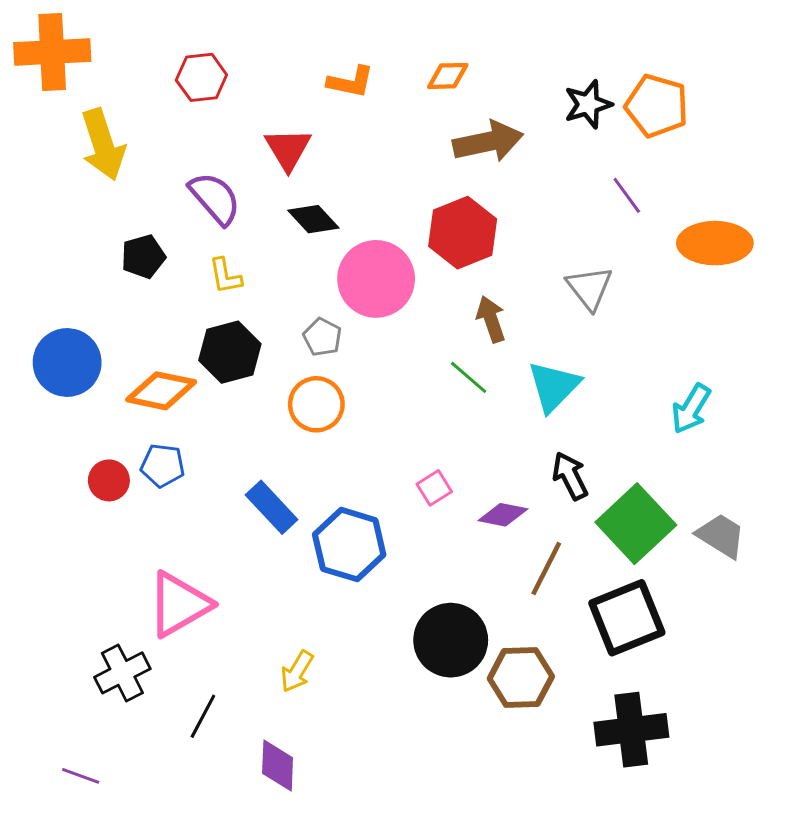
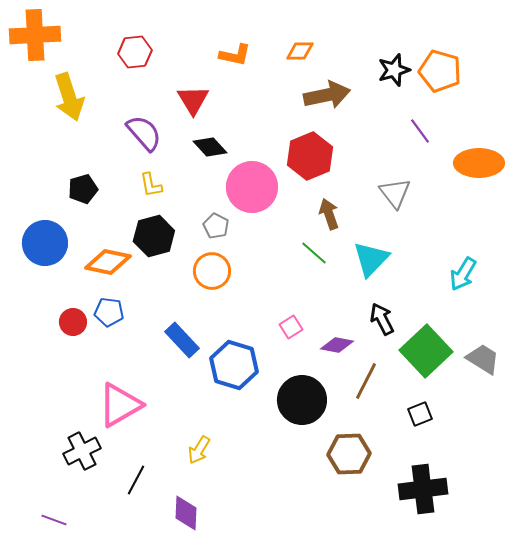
black pentagon: (143, 257) -> (83, 189), moved
black square: (627, 618) -> (420, 414), size x0.5
black circle: (451, 640) -> (302, 400), moved

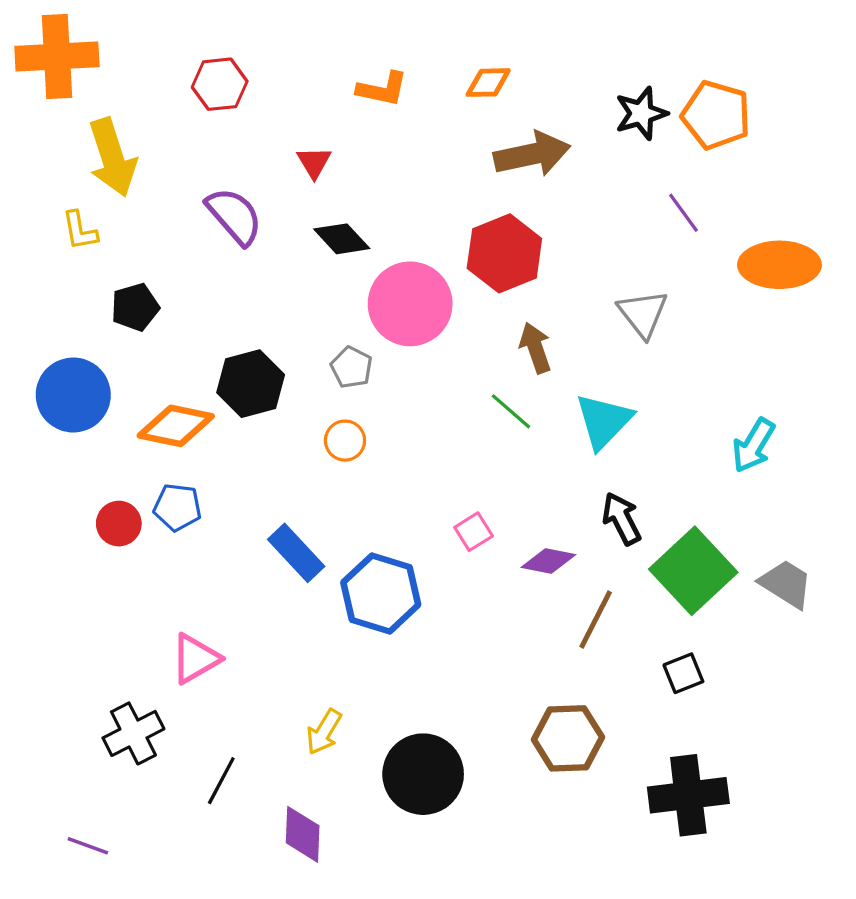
red triangle: (193, 100) -> (314, 162), size x0.7
yellow L-shape: (151, 185) -> (80, 231), moved
orange circle: (212, 271) -> (345, 441), size x0.7
black circle: (302, 400) -> (423, 774), moved
pink triangle: (120, 405) -> (195, 659), size x0.7

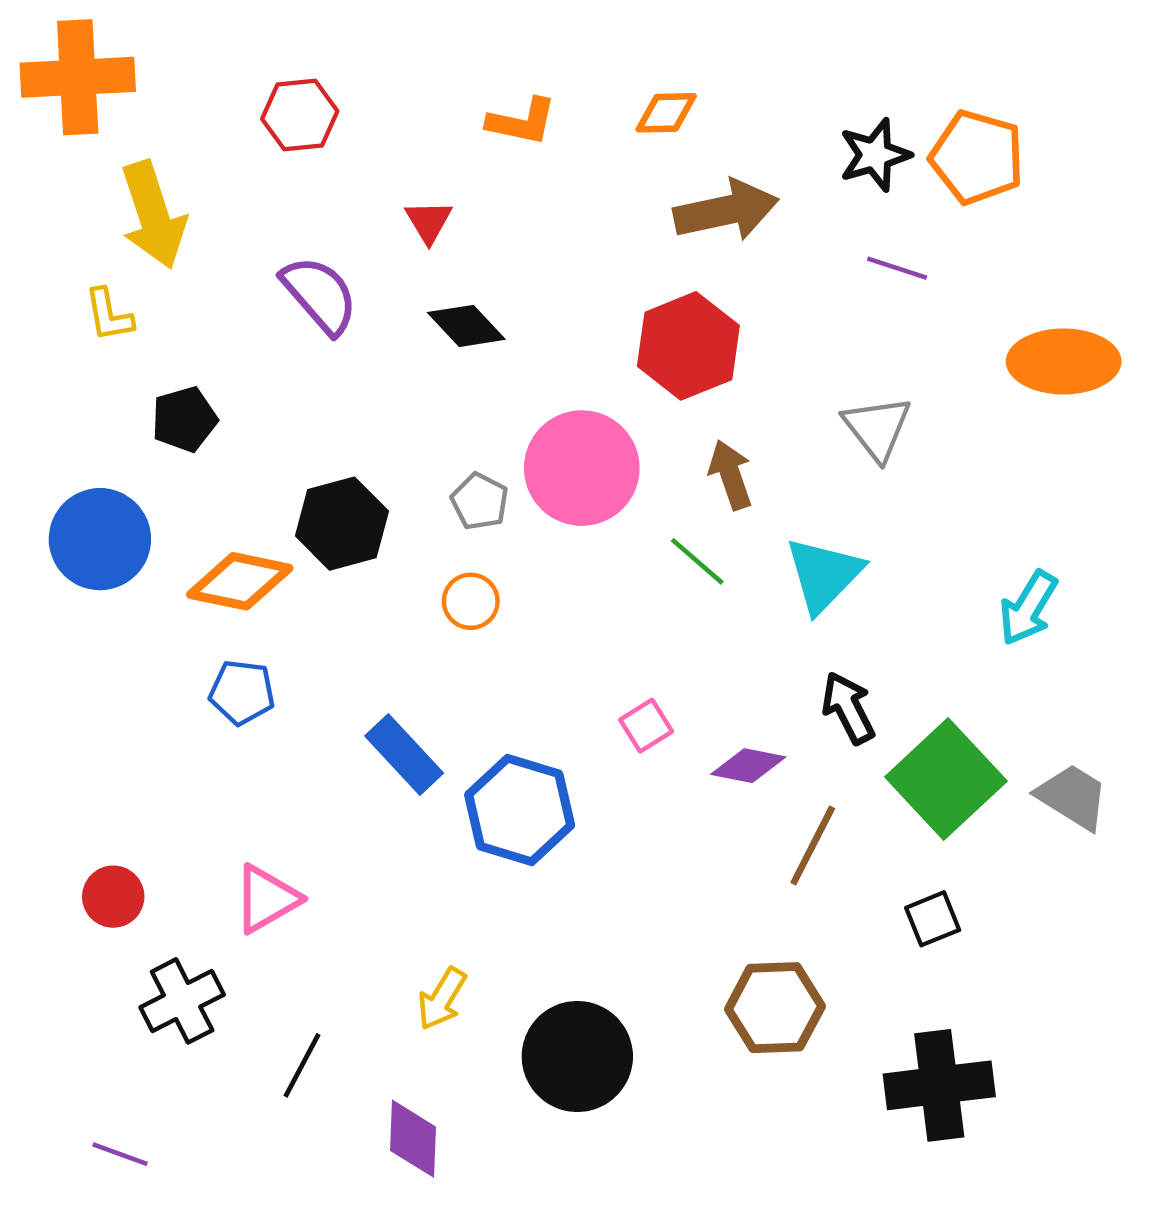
purple line: (683, 213) -> (897, 268), moved, turned -36
pink circle: (410, 304) -> (582, 468), moved
red circle: (119, 524) -> (113, 897), moved

